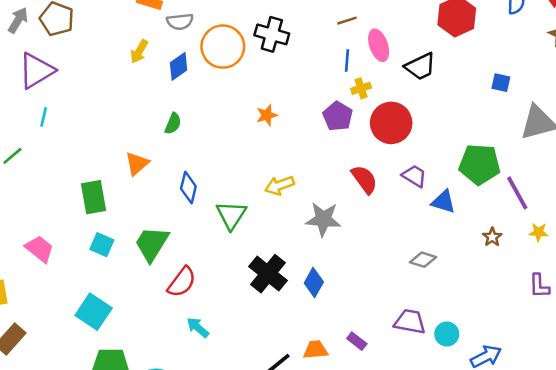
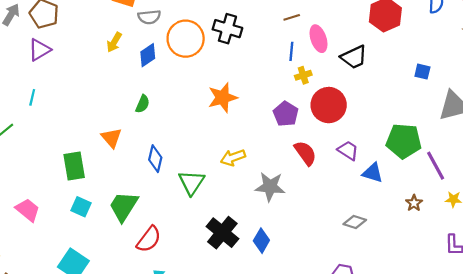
purple triangle: (36, 71) -> (39, 50), moved, size x0.7
orange star: (267, 115) -> (223, 98), size x1.6
purple pentagon: (338, 116) -> (286, 114), moved
orange triangle: (137, 164) -> (111, 138), turned -30

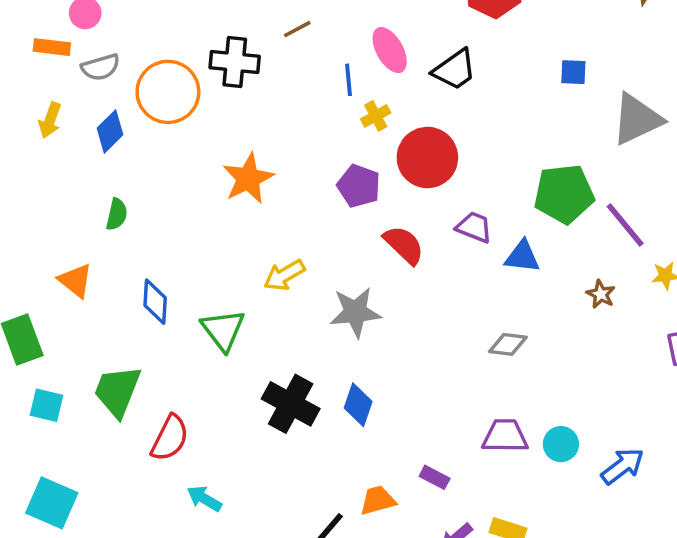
brown line: (292, 17) -> (297, 29), moved

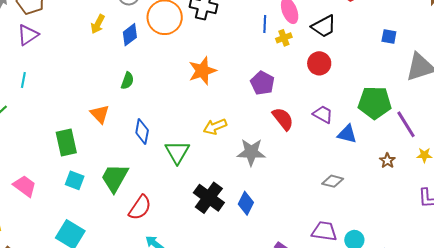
yellow cross: (376, 116) -> (284, 38), moved
red circle: (427, 158) -> (319, 63), moved, size x0.7

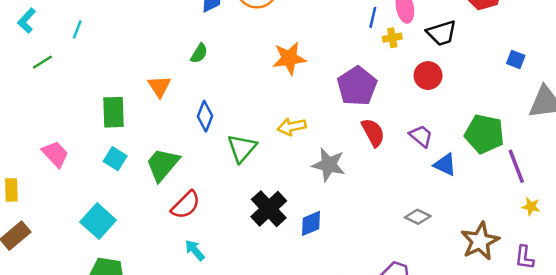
purple pentagon: (262, 83) -> (357, 86), size x1.4
brown star: (387, 161) -> (480, 241), moved, size x2.0
blue diamond: (246, 203) -> (311, 223), turned 30

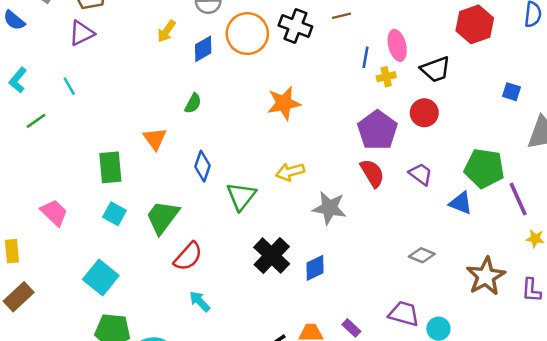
cyan line: (77, 29) -> (69, 86), turned -48
purple pentagon: (357, 86) -> (377, 130), moved
blue triangle: (445, 165) -> (461, 203), moved

